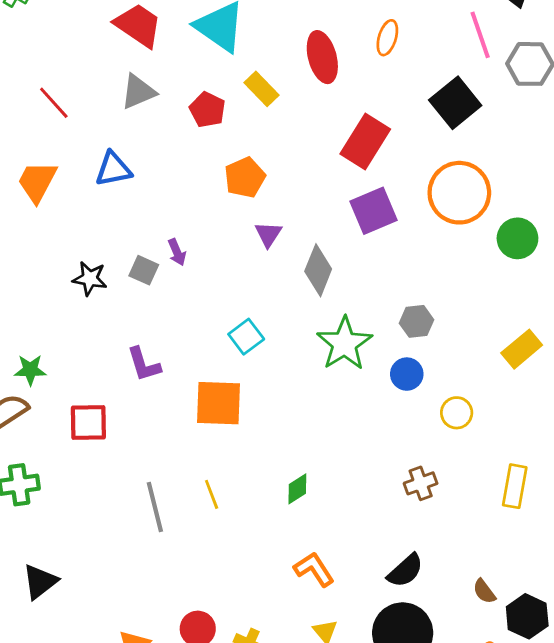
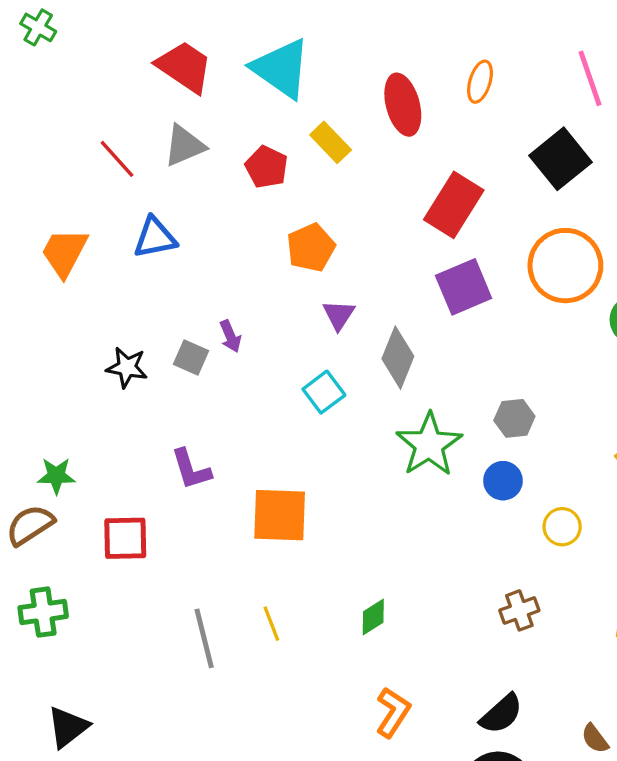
red line: (54, 103) -> (117, 159), moved
cyan square: (246, 337) -> (324, 392), moved
orange L-shape: (314, 569) -> (393, 712), turned 66

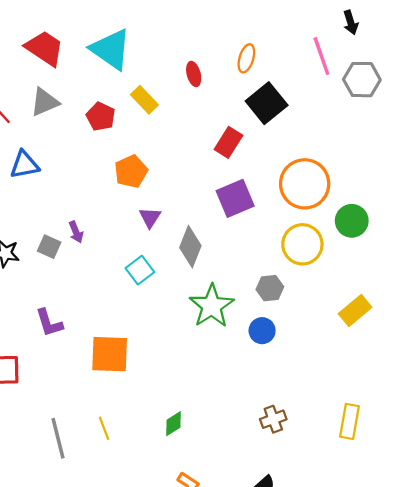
red ellipse: (403, 105) -> (194, 74), size x0.6
black square: (560, 159) -> (267, 103), moved
red rectangle: (454, 205) -> (228, 142), size x0.7
yellow circle: (562, 527) -> (302, 244), moved, size x1.6

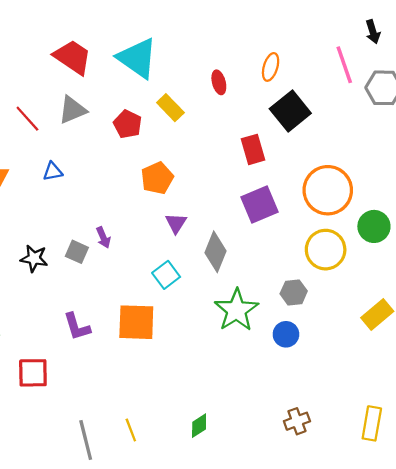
red rectangle: (228, 142) -> (253, 149), turned -48
blue triangle: (24, 165) -> (53, 171), size x0.7
orange square: (110, 354) -> (136, 322), moved

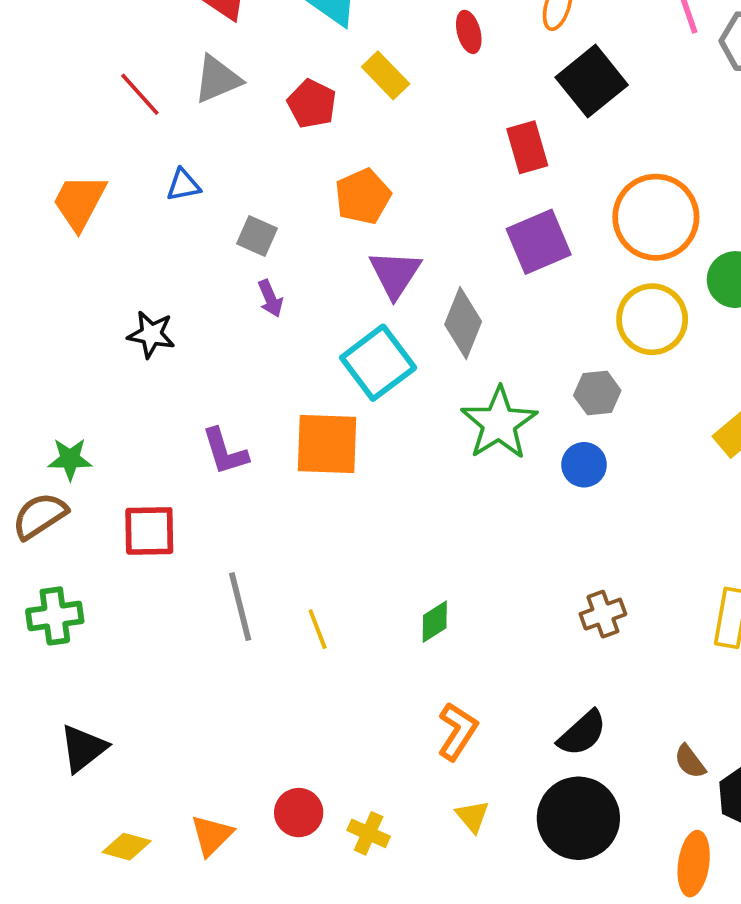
purple triangle: (176, 223) -> (395, 274), size x1.4
gray square: (77, 252) -> (257, 236), moved
cyan square: (166, 275) -> (378, 363), size x1.5
gray line: (86, 440) -> (240, 607), moved

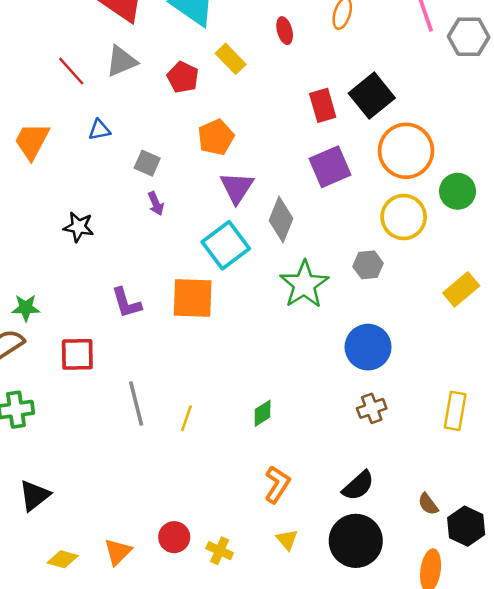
black square: (592, 81) -> (372, 96), moved
blue circle: (584, 465) -> (368, 347), moved, size x1.6
yellow line: (318, 629) -> (186, 418), turned 40

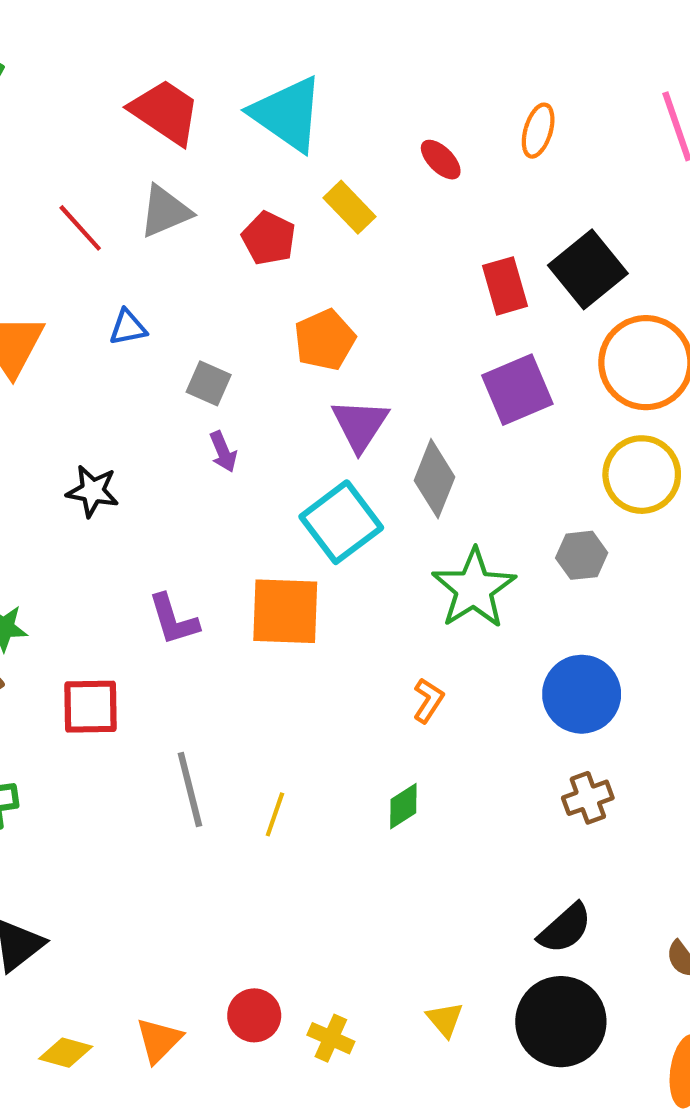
red ellipse: (285, 31) -> (441, 160), turned -30
orange L-shape: (277, 484) -> (428, 700), moved, size x0.7

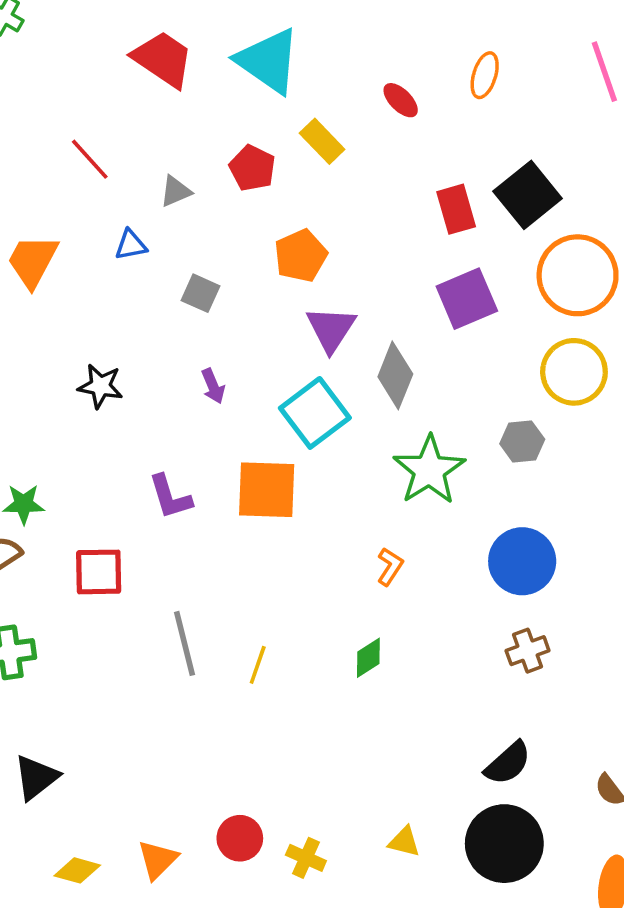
gray triangle: (165, 211) -> (175, 191), moved, size x0.7
purple arrow: (223, 452) -> (213, 386), moved
yellow triangle: (445, 1020) -> (404, 842), turned -36

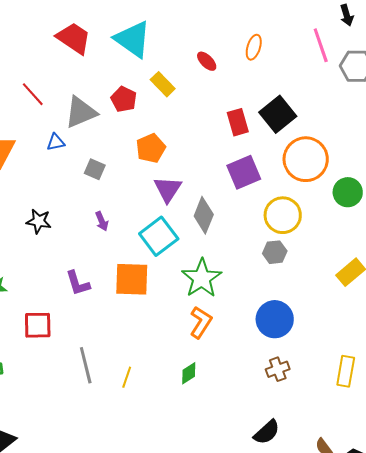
gray triangle: (175, 191) -> (81, 112), size x1.8
yellow circle: (574, 372) -> (283, 215), moved
green star: (429, 470) -> (202, 278), moved
orange L-shape: (390, 567) -> (201, 322), size x1.5

